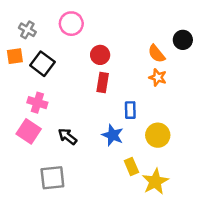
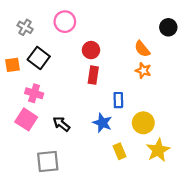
black circle: (183, 40) -> (168, 27), moved
orange square: (15, 56) -> (13, 65), moved
yellow star: (155, 182) -> (158, 150), moved

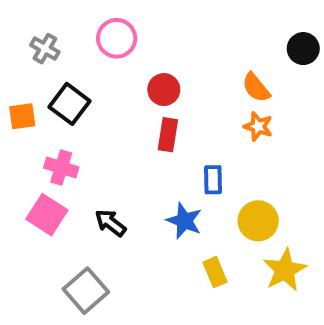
gray square: (48, 162) -> (86, 291), turned -35

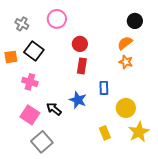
black circle: (303, 49) -> (135, 21), moved
orange semicircle: (256, 88) -> (125, 43), turned 91
pink square: (47, 215) -> (30, 115), moved
blue star: (184, 221) -> (78, 100), moved

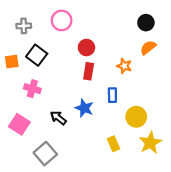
gray cross: (22, 24) -> (24, 26), turned -32
orange semicircle: (125, 43) -> (148, 48), moved
orange star: (126, 62) -> (124, 66), moved
pink square: (30, 115) -> (19, 124), moved

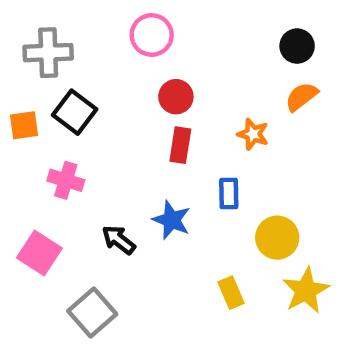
pink circle: (62, 20) -> (152, 35), moved
gray cross: (24, 26) -> (48, 53), size x1.5

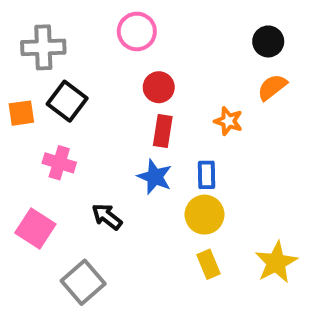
blue star: (172, 220) -> (155, 177), moved
yellow circle: (277, 238) -> (205, 215), moved

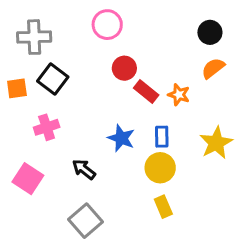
red rectangle: (163, 131) -> (146, 91), moved, turned -60
pink cross: (59, 163) -> (47, 127), turned -35
yellow star: (276, 262) -> (216, 143), moved
gray square: (83, 282) -> (85, 221), moved

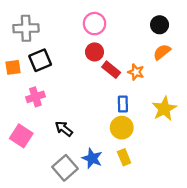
pink circle: (107, 25) -> (95, 24), moved
black square: (53, 79) -> (40, 60), turned 30
blue star: (121, 138) -> (92, 158), moved

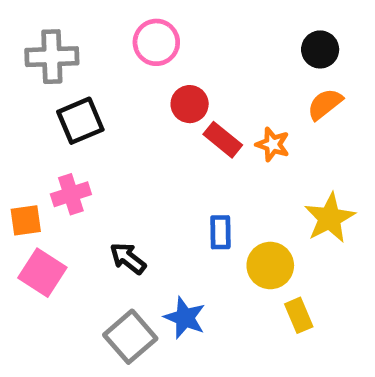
pink circle: (95, 24) -> (156, 42), moved
orange square: (13, 67) -> (26, 220), moved
blue rectangle: (123, 104) -> (220, 232), moved
yellow circle: (122, 128) -> (270, 265), moved
yellow rectangle: (124, 157) -> (299, 315), moved

